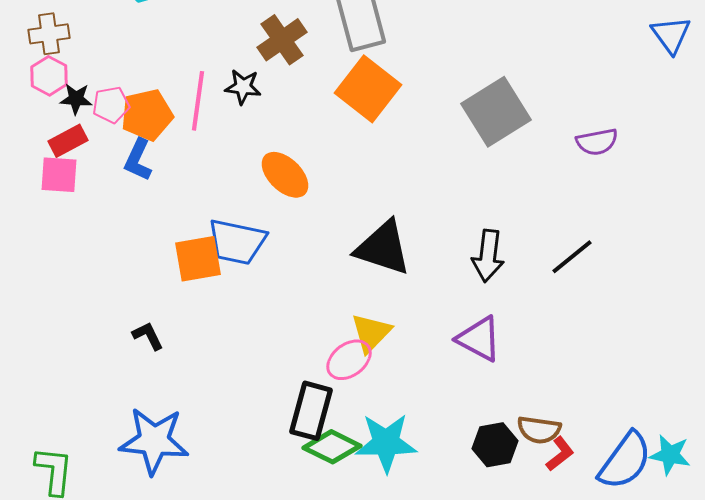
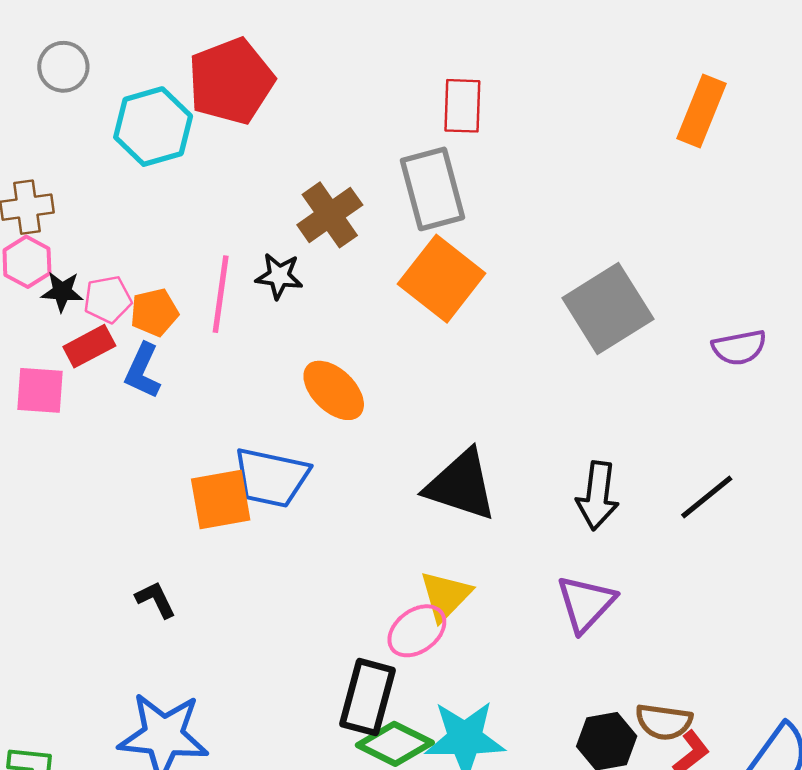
orange pentagon: (147, 115) -> (154, 312), size x0.7
red rectangle: (68, 141) -> (89, 346), moved
purple triangle: (479, 339) -> (586, 604), turned 45

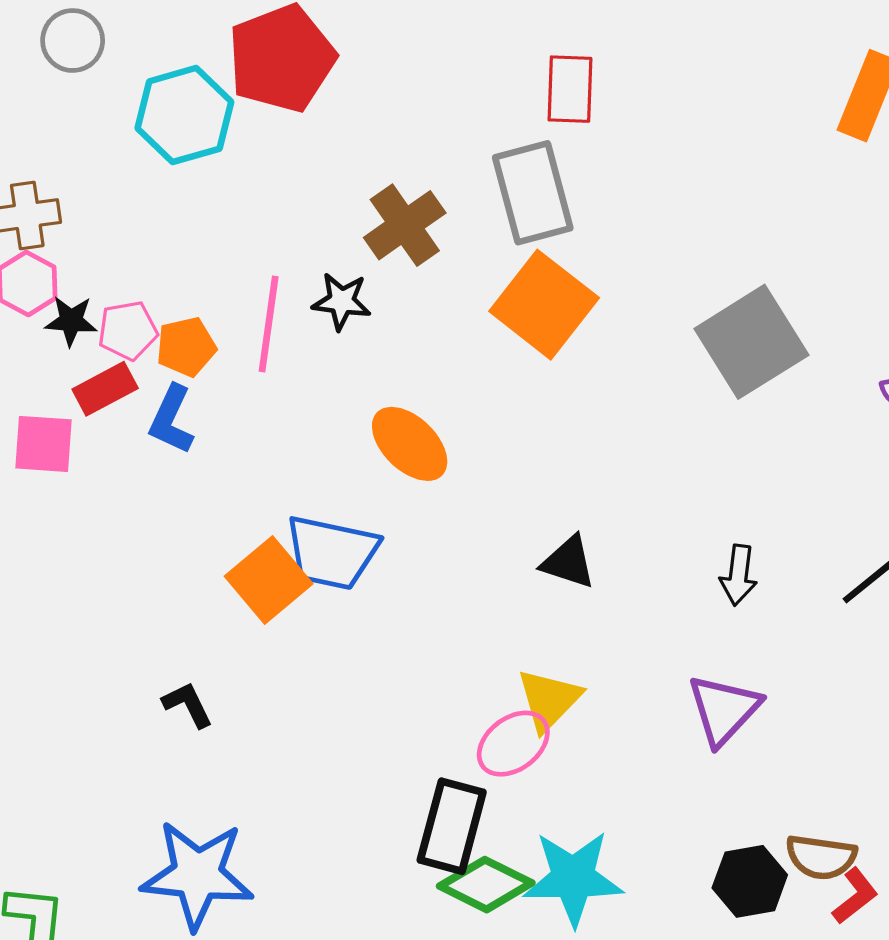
black triangle: (461, 485) -> (568, 562), size x0.6
black arrow: (598, 496) -> (738, 575), size x0.7
orange square: (221, 500) -> (269, 580), turned -30

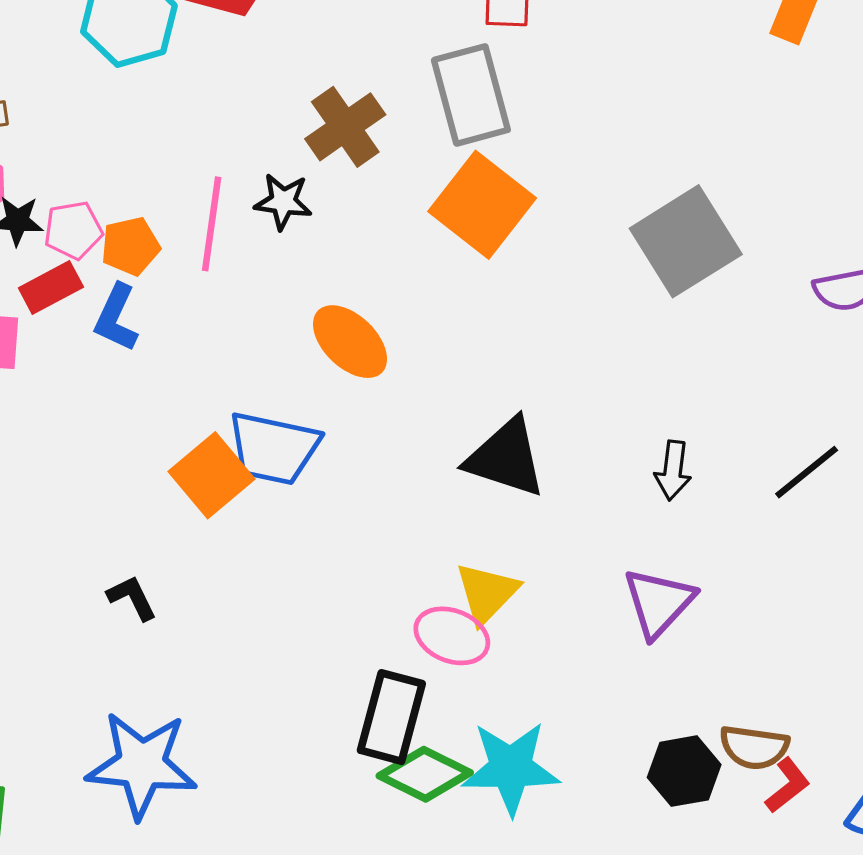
black triangle: (568, 562) -> (506, 458), size x1.5
pink ellipse: (513, 744) -> (452, 636), turned 58

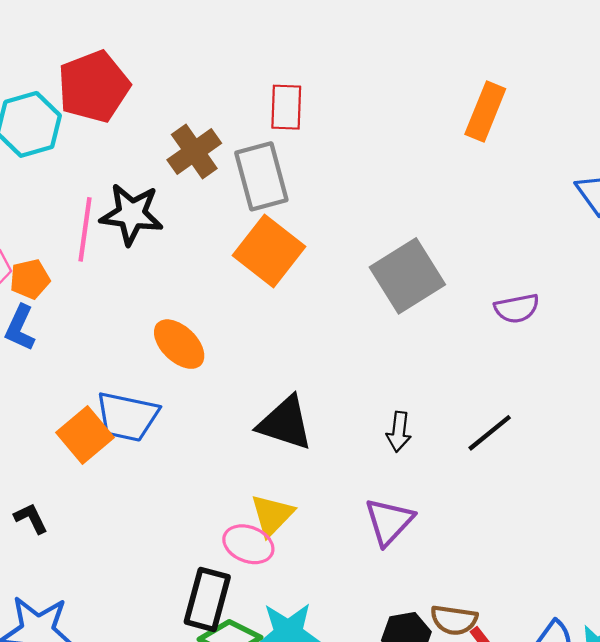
brown cross: (345, 127) -> (194, 151), moved
black star: (283, 202) -> (132, 214), moved, size x1.6
pink line: (212, 224) -> (85, 229), moved

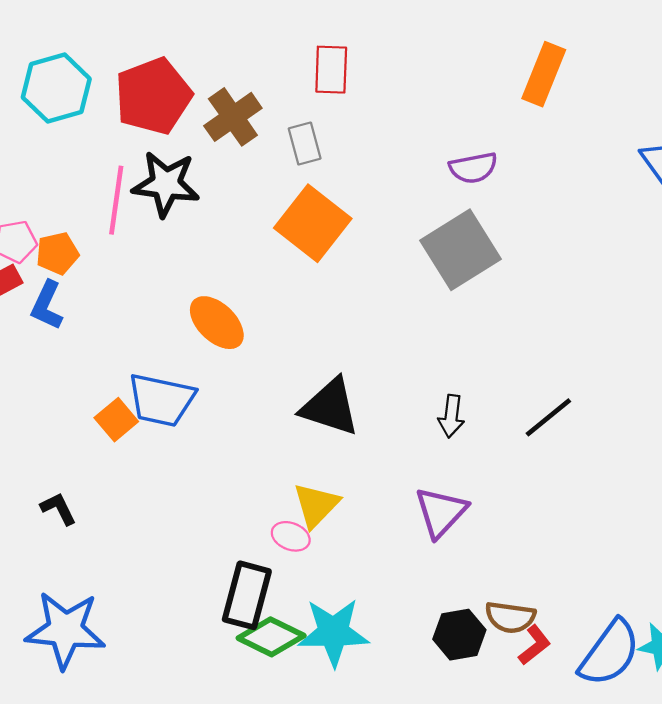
red pentagon: (94, 87) -> (153, 96), moved
gray rectangle: (261, 176) -> (305, 144), size x0.6
purple semicircle: (517, 308) -> (473, 168), moved
orange square: (85, 435) -> (116, 420), size x0.7
pink ellipse: (248, 544) -> (291, 536), size x0.7

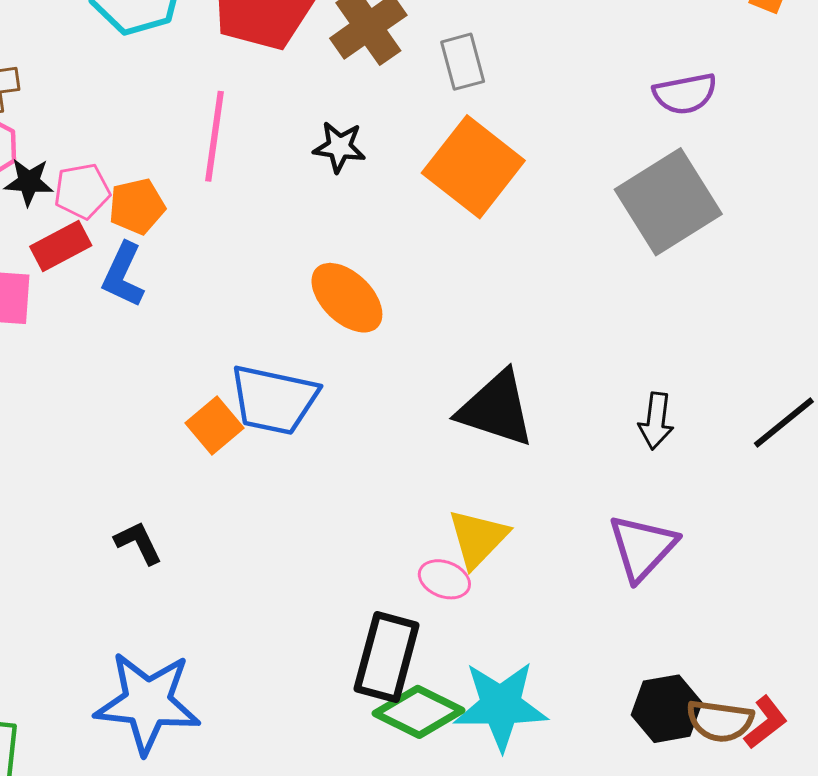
black star: (166, 184) -> (339, 147), moved, size x0.6
brown semicircle: (510, 617) -> (720, 721), moved

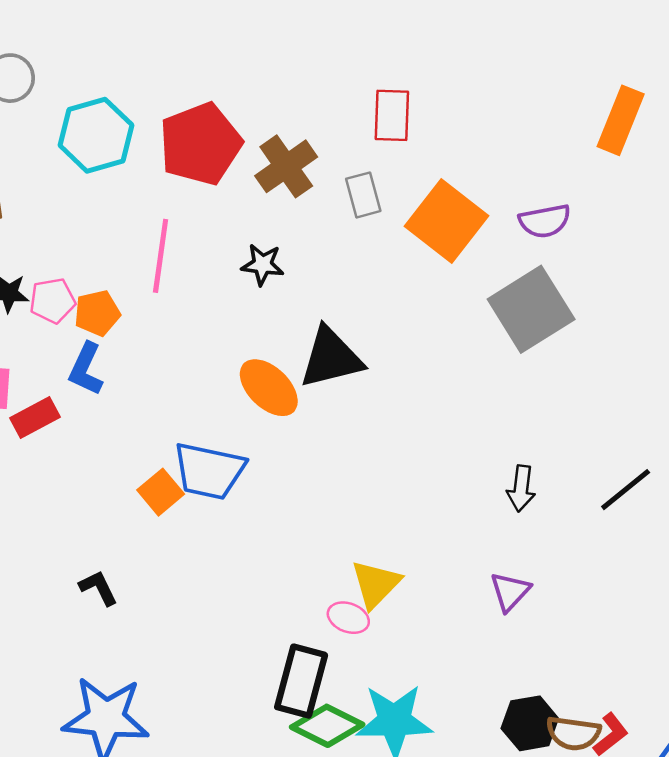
orange square: (473, 167) -> (447, 221), moved
red rectangle: (61, 246) -> (35, 417), moved
black triangle: (496, 409) -> (331, 358), moved, turned -32
purple triangle: (642, 547) -> (510, 592), size x0.7

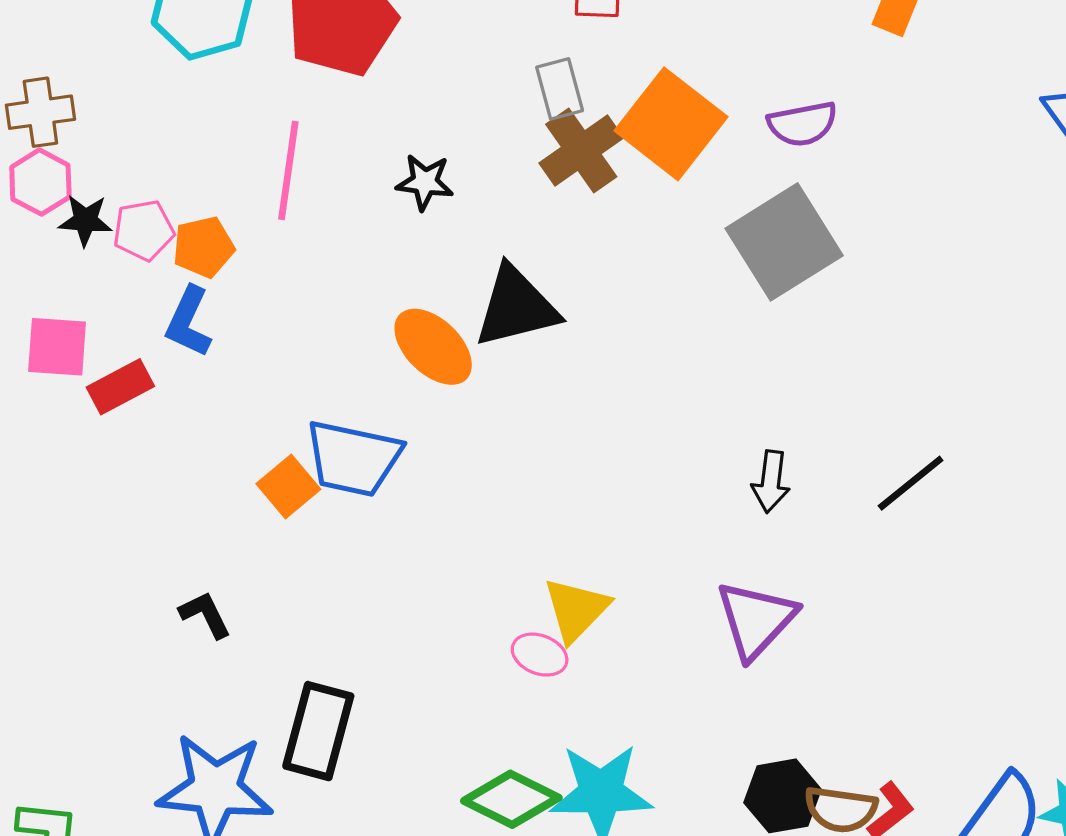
brown cross: (286, 166) -> (581, 150), moved
purple triangle: (510, 592) -> (756, 620), size x1.5
black rectangle: (301, 681) -> (318, 731), moved

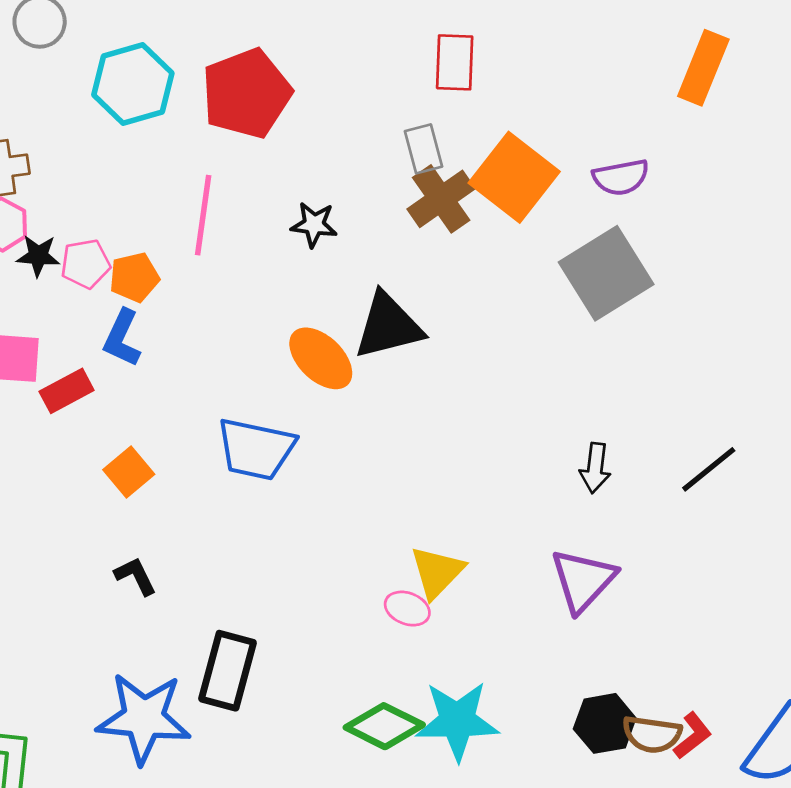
orange square: (288, 487) -> (129, 472), moved

